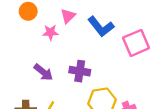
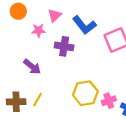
purple cross: (80, 71) -> (64, 46), moved

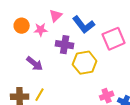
orange circle: (18, 11) -> (22, 26), moved
yellow hexagon: (85, 93) -> (85, 63), moved

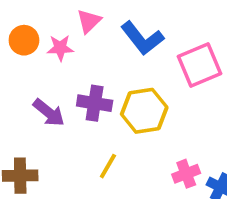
purple cross: (65, 45) -> (95, 103), moved
yellow line: (40, 95) -> (108, 166), moved

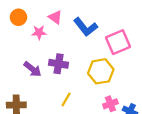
pink triangle: (89, 21) -> (55, 17), turned -40
orange circle: (24, 40) -> (18, 17), moved
yellow hexagon: (144, 111) -> (101, 71), moved

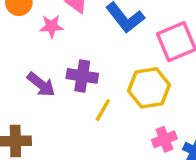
yellow line: (66, 99) -> (103, 110), moved

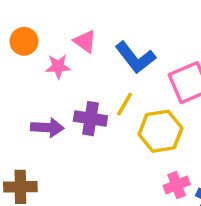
purple arrow: (41, 84) -> (47, 128), turned -36
yellow line: (103, 110) -> (125, 104), moved

